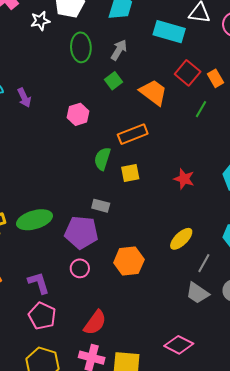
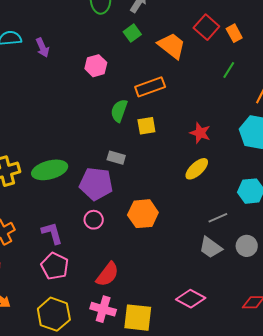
green line: (201, 109) -> (229, 70), moved
yellow ellipse: (181, 239) -> (197, 169), moved
gray line: (204, 263) -> (218, 218), turned 36

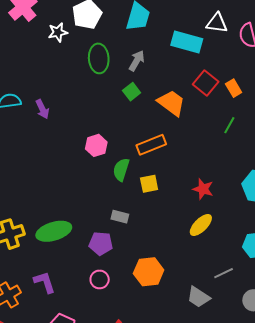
pink hexagon: (96, 66) -> (96, 145), moved
purple pentagon: (96, 184) -> (101, 243), size x0.7
purple L-shape: (52, 233) -> (45, 282), moved
gray trapezoid: (211, 247) -> (198, 297), moved

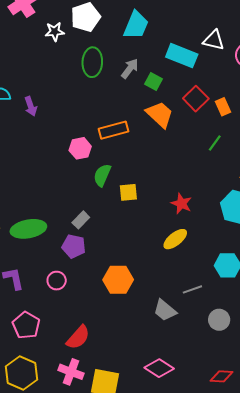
green square: (132, 92) -> (153, 81), moved, turned -30
orange rectangle: (151, 145) -> (114, 130), moved
gray rectangle: (120, 217) -> (81, 220), moved, turned -66
pink circle: (100, 279) -> (57, 281), moved

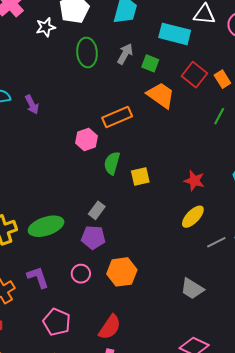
orange hexagon: (118, 280) -> (122, 272), moved
gray line: (192, 289) -> (216, 242), moved

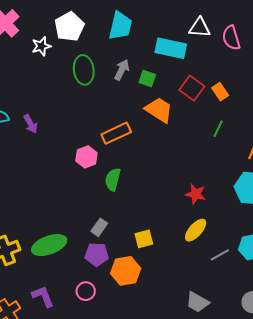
yellow square: (140, 177) -> (144, 239), moved
orange hexagon: (122, 272) -> (126, 271), moved

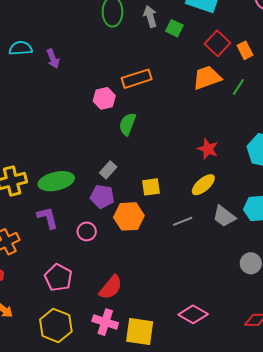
gray arrow: (122, 70) -> (150, 16), turned -50
orange trapezoid: (159, 110) -> (207, 78), moved, turned -60
gray line: (220, 255) -> (183, 221), moved
purple L-shape: (43, 296) -> (48, 218), moved
gray trapezoid: (197, 302) -> (224, 216), moved

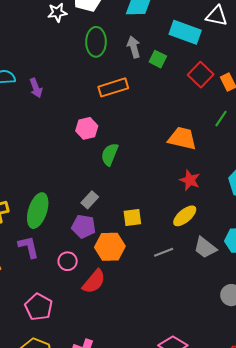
orange trapezoid: (207, 78) -> (182, 138), moved, turned 32
orange rectangle: (137, 79) -> (113, 87), moved
green ellipse: (56, 181) -> (38, 211), turned -60
red semicircle: (111, 287) -> (94, 282), moved

